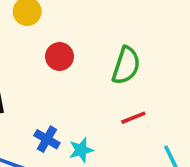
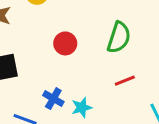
red circle: (60, 56) -> (65, 43), moved

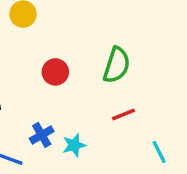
blue cross: (53, 99) -> (42, 135), turned 30

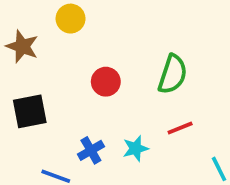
cyan star: (74, 145) -> (135, 148), moved

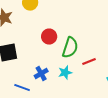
green semicircle: (173, 74) -> (70, 48), moved

